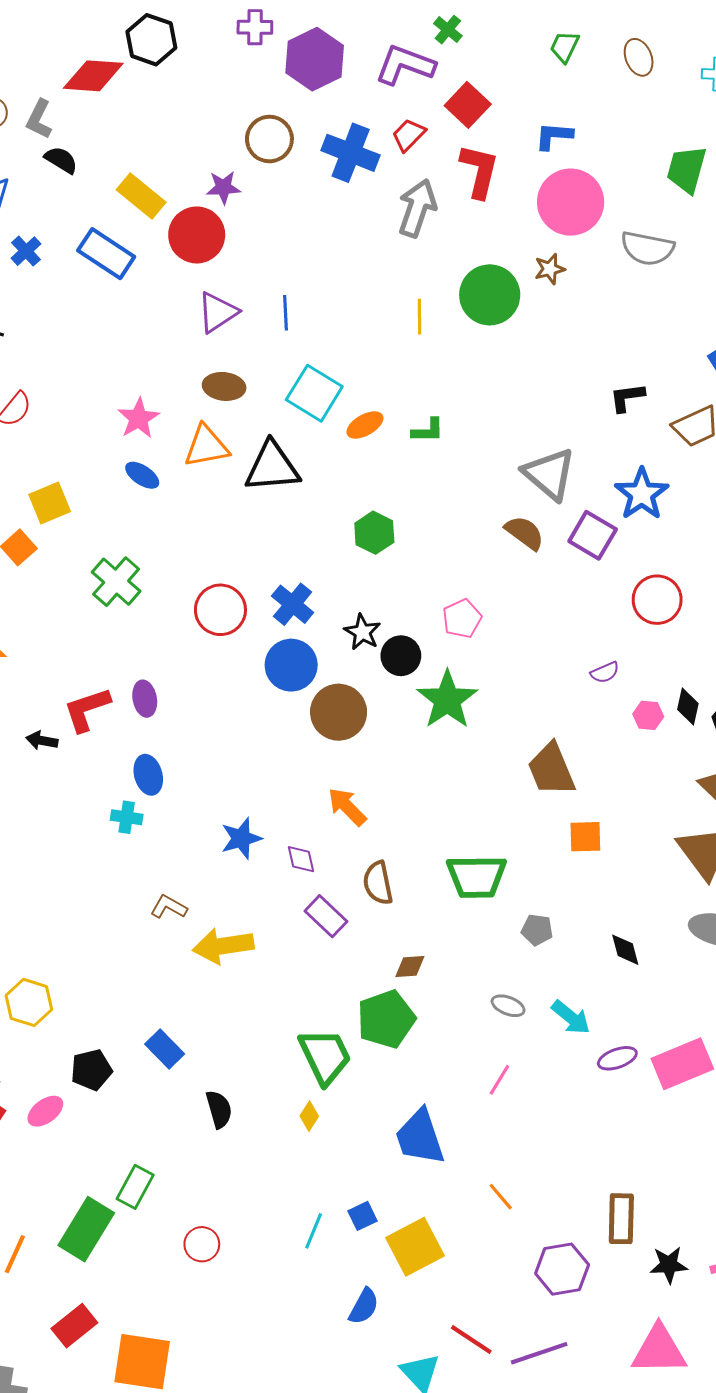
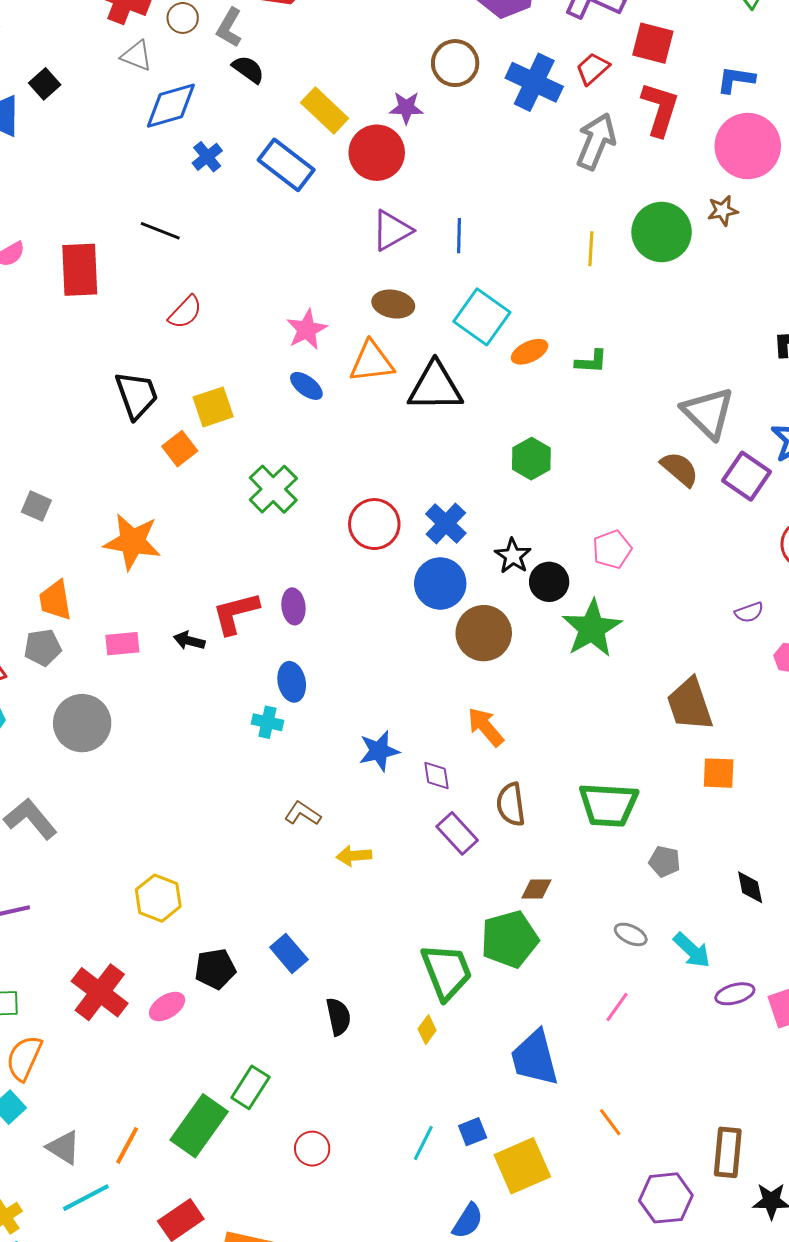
red square: (468, 105) -> (653, 43), turned -33
yellow arrow: (223, 946) -> (354, 856), size x0.6

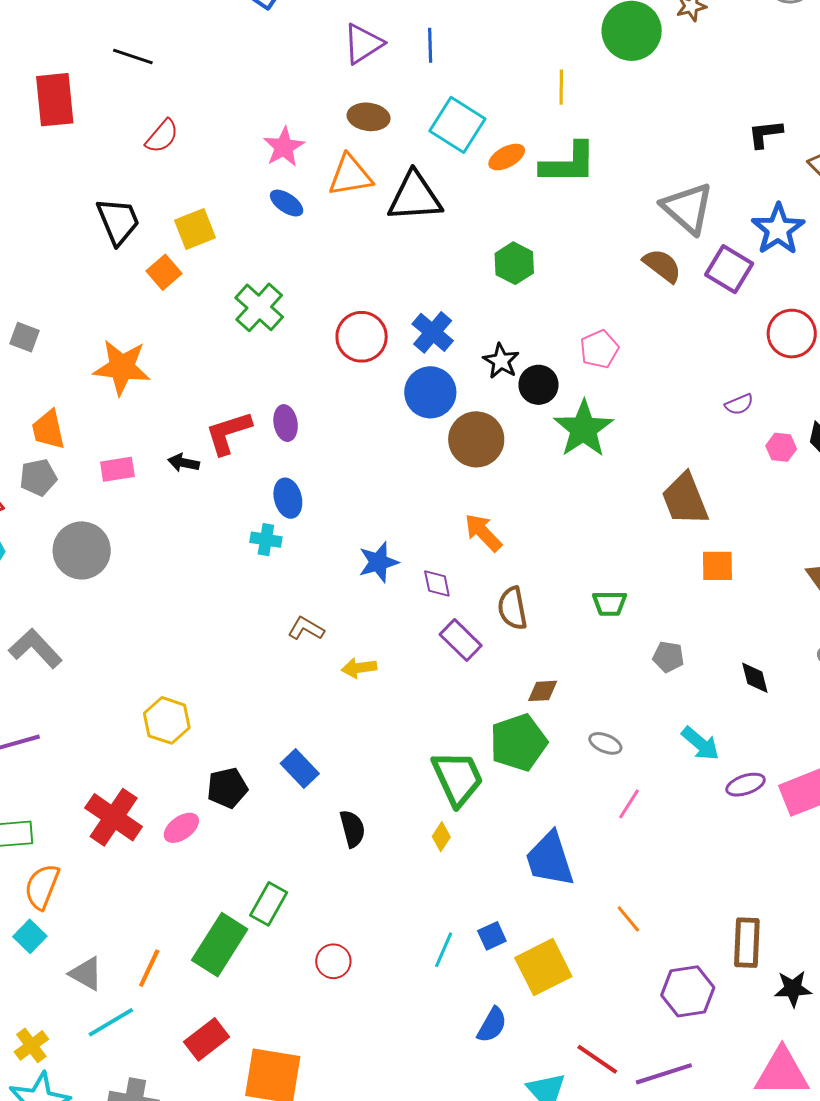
yellow line: (591, 249) -> (561, 87), moved
green L-shape: (591, 362) -> (569, 163), size x1.8
green trapezoid: (608, 805) -> (610, 603), size x0.6
gray ellipse: (631, 934) -> (605, 743), moved

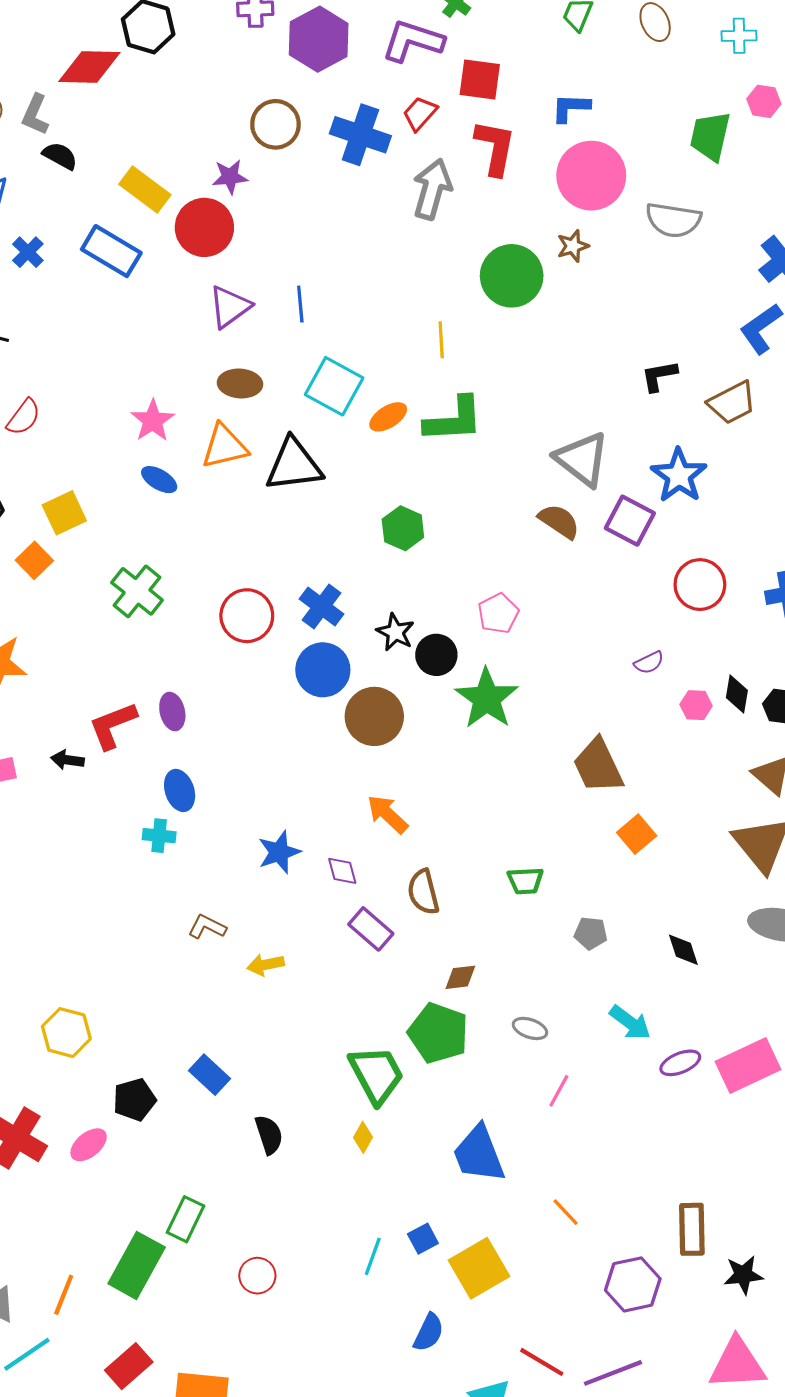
orange square: (717, 566) -> (637, 834), turned -36
green pentagon: (518, 742) -> (438, 1033), turned -30

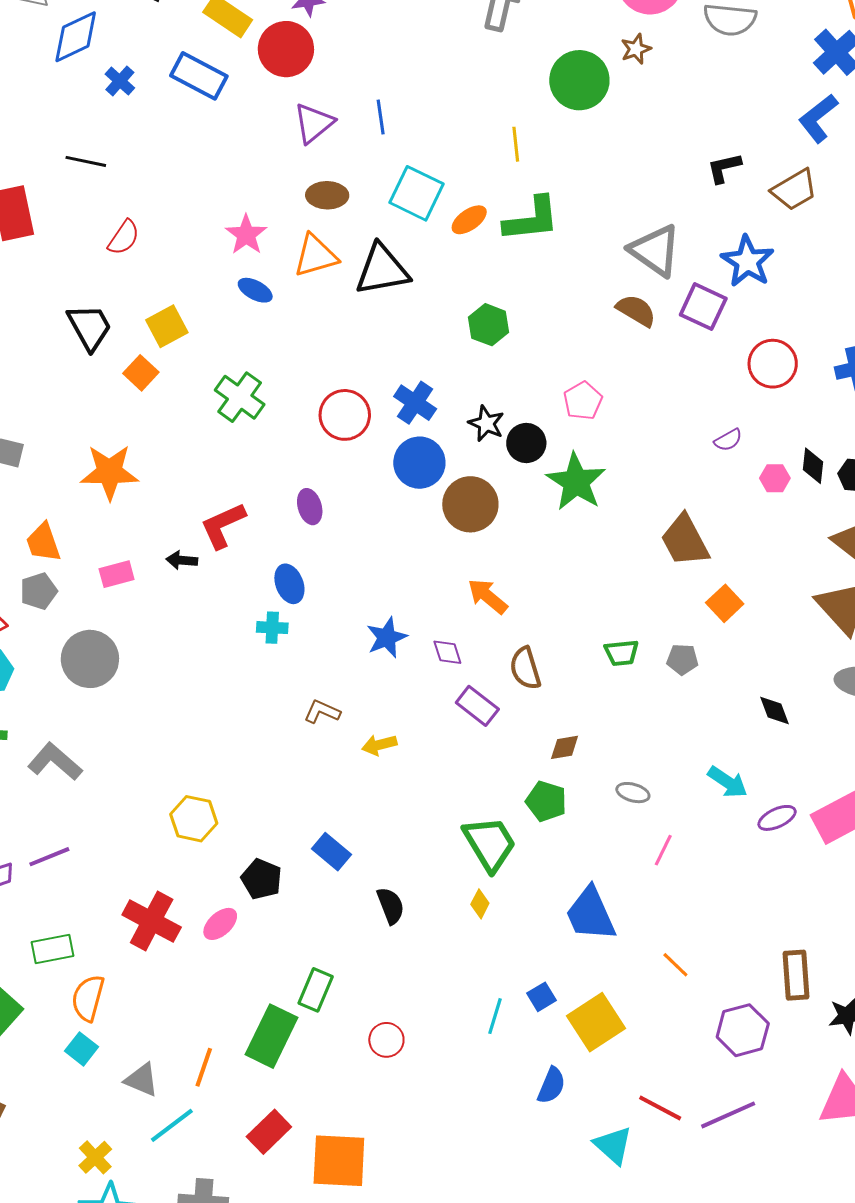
purple ellipse: (172, 712) -> (310, 507), moved
gray pentagon: (591, 933) -> (682, 659), moved
green pentagon: (438, 1033) -> (546, 801), size x0.7
black pentagon: (134, 1100) -> (261, 879), turned -30

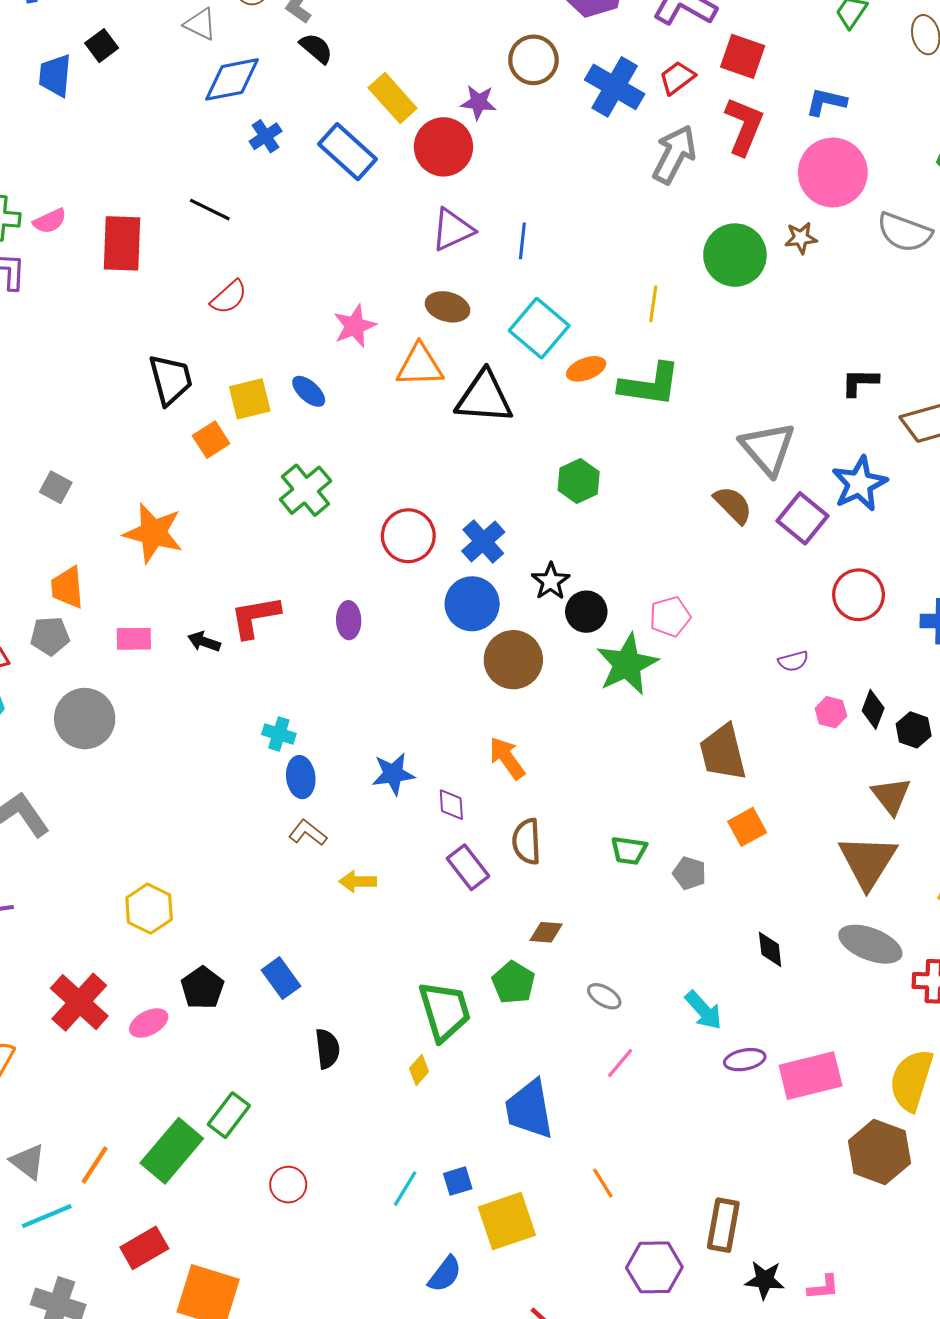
blue ellipse: (255, 290) -> (309, 391), moved
pink pentagon: (583, 401) -> (670, 617), moved
blue ellipse: (289, 584) -> (301, 777), moved

